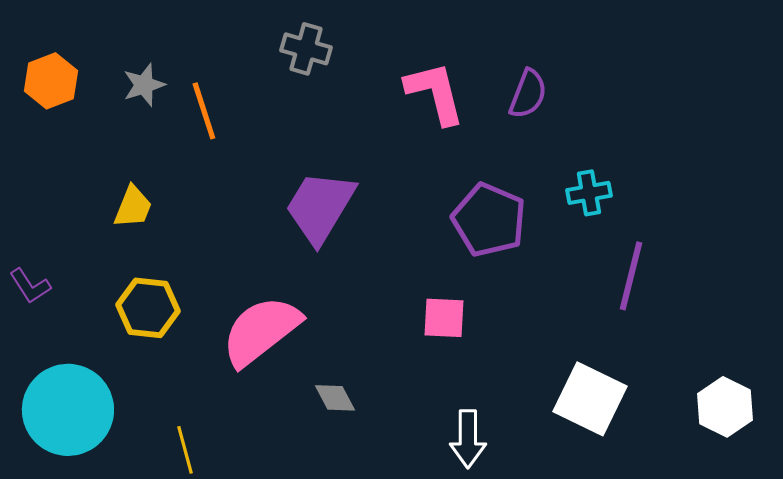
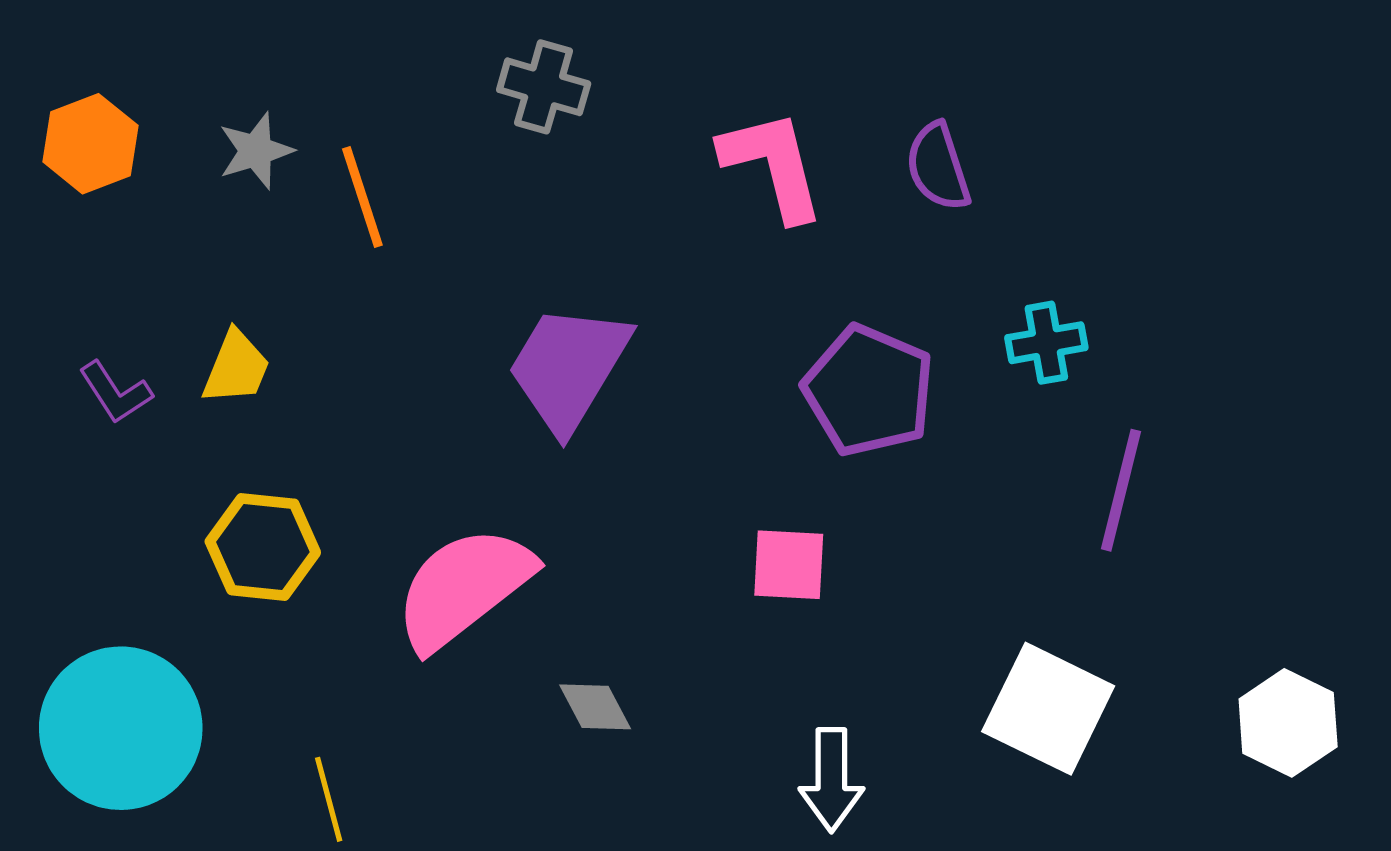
purple semicircle: (528, 94) -> (938, 167), turned 141
purple L-shape: (30, 286) -> (115, 392), moved

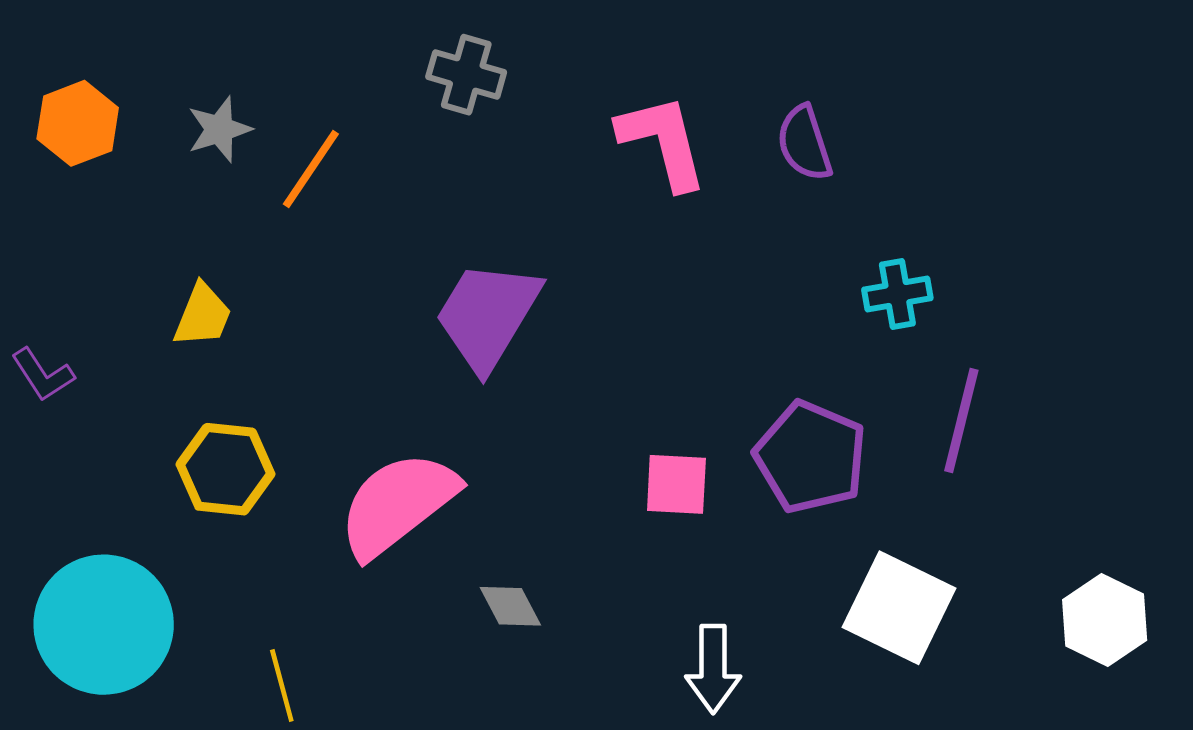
orange line: (362, 197) -> (311, 169), turned 52
purple pentagon: (869, 391) -> (811, 457), moved
purple L-shape: (115, 392) -> (43, 375), moved

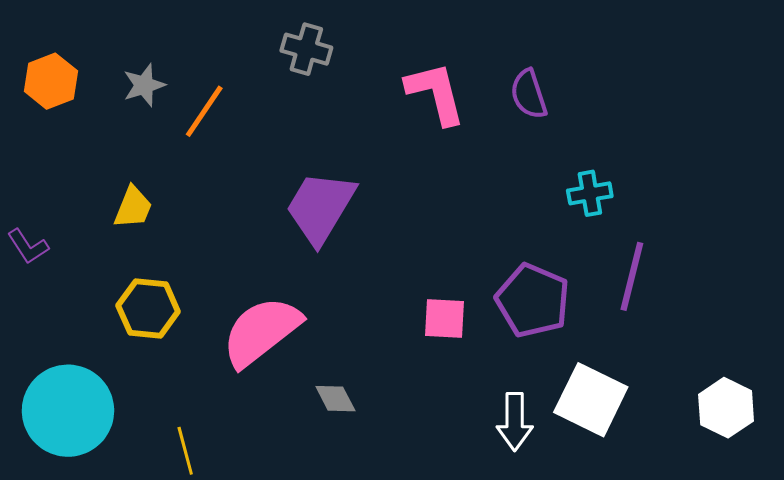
white arrow: (713, 669) -> (515, 422), moved

